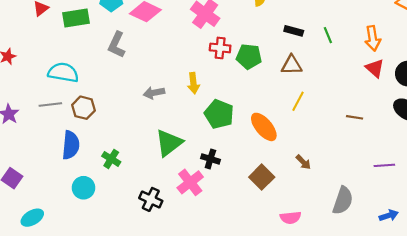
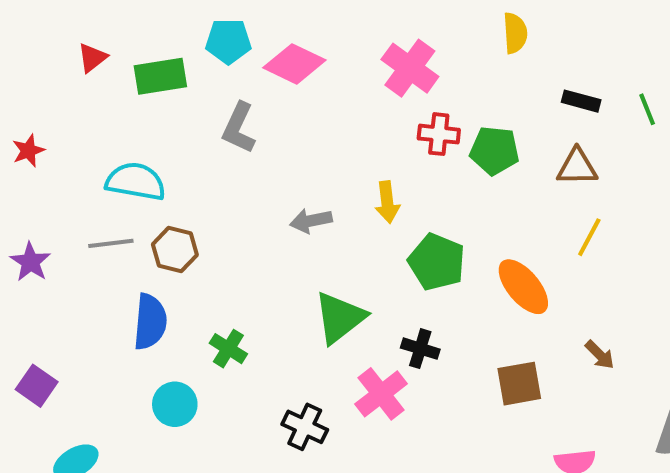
brown square: (262, 177) -> (519, 384), turned 35

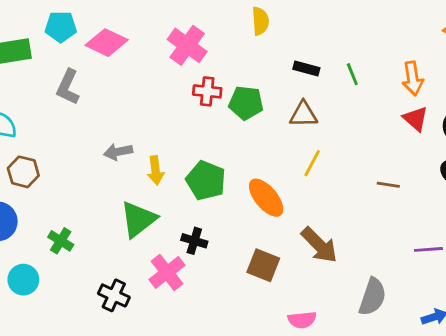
yellow arrow: (387, 202) -> (156, 170), moved
brown arrow: (600, 355) -> (319, 245), size x1.8
brown square: (519, 384) -> (263, 265), turned 32

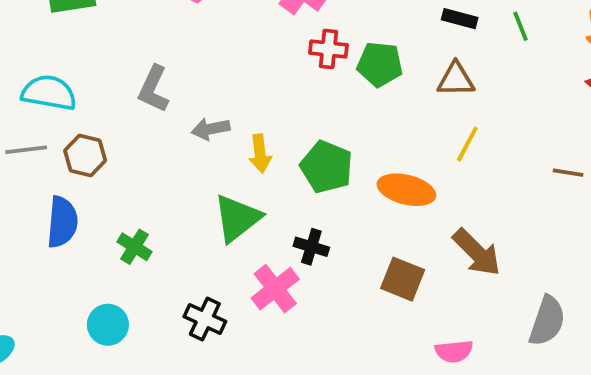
gray L-shape: (68, 87) -> (154, 89), moved
orange ellipse: (266, 198) -> (406, 190), turned -36
cyan circle: (23, 280) -> (108, 325), moved

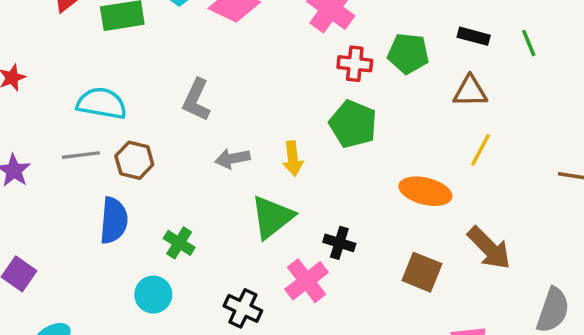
green pentagon: (380, 64) -> (408, 53), moved
gray arrow: (211, 129) -> (233, 158), moved
green pentagon: (327, 167) -> (353, 124), moved
cyan circle: (108, 325) -> (153, 295), moved

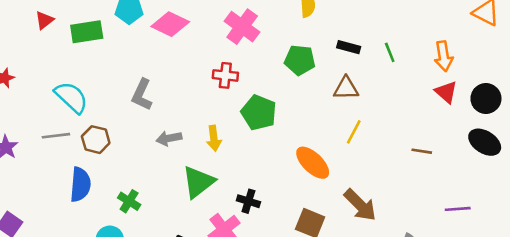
red cross: (355, 64) -> (225, 75), moved
cyan semicircle: (102, 103) -> (71, 97), turned 33
orange ellipse: (425, 191) -> (313, 163), turned 30

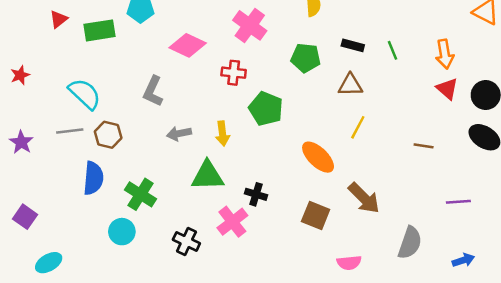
pink diamond: (170, 24) -> (188, 45), moved
green triangle: (198, 182) -> (208, 176), turned 36
green cross: (129, 201) -> (140, 194), size x1.4

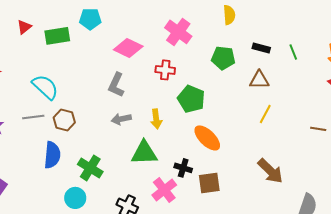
gray L-shape: (153, 91) -> (116, 85), moved
orange ellipse: (318, 157) -> (207, 138), moved
brown square: (316, 215) -> (209, 183), moved, turned -30

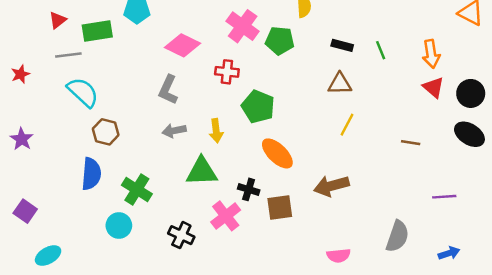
green pentagon: (223, 58) -> (280, 41), moved
gray line: (33, 117) -> (68, 55), moved
brown arrow: (270, 171) -> (331, 186), moved, turned 120

